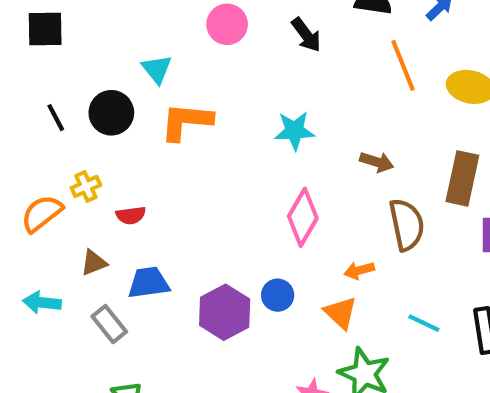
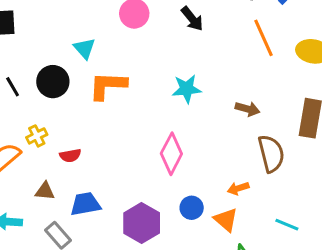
pink diamond: (303, 217) -> (171, 154), moved
brown triangle: (94, 263) -> (45, 191), turned 30
blue circle: (278, 295) -> (192, 208), moved

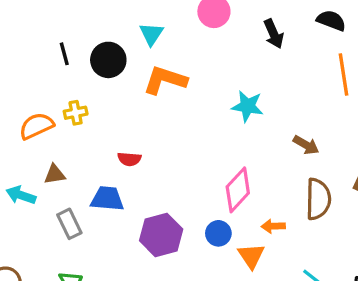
pink diamond: (171, 154) -> (238, 190), moved
red semicircle: (70, 156) -> (129, 159), moved
brown triangle: (45, 191) -> (55, 174), moved, turned -30

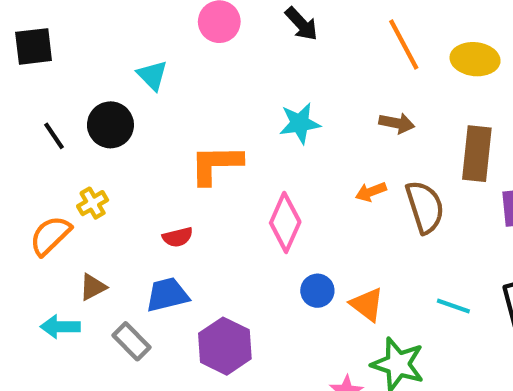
orange L-shape: (165, 80) -> (216, 164), moved
brown arrow: (306, 145) -> (397, 123), moved
pink diamond: (238, 190) -> (285, 222), moved
orange arrow: (273, 226) -> (371, 192), moved
purple hexagon: (161, 235) -> (225, 346), moved

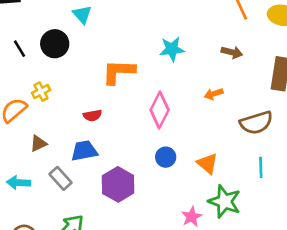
brown semicircle: (425, 207) -> (256, 123), moved, turned 88
blue circle: (317, 291) -> (166, 157), moved
cyan line: (453, 306) -> (261, 167), turned 66
cyan arrow: (60, 327) -> (18, 183), moved

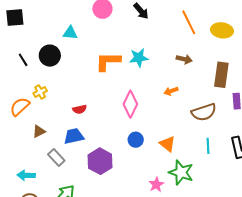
cyan triangle: (82, 14) -> (70, 33), turned -42
orange L-shape: (119, 72) -> (108, 61), moved
cyan arrow: (18, 183) -> (26, 175), moved

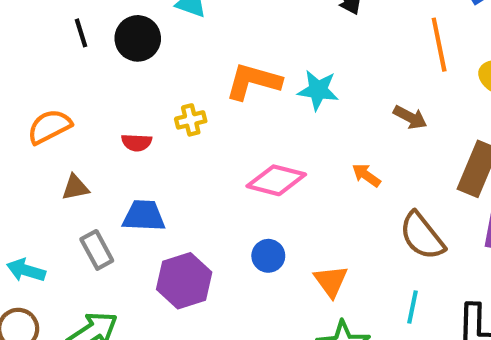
orange arrow: (171, 91) -> (366, 175), turned 40
yellow cross: (40, 92) -> (191, 120), moved
pink diamond: (130, 104) -> (276, 180), turned 64
red semicircle: (80, 109) -> (137, 142), moved
brown semicircle: (204, 112) -> (422, 236), turned 55

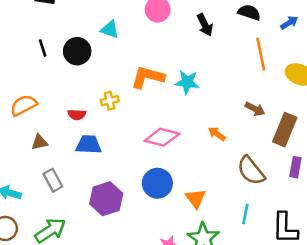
brown arrow: (410, 117) -> (255, 109), moved
blue trapezoid: (144, 216) -> (88, 145), moved
blue circle: (268, 256) -> (157, 183), size x1.5

